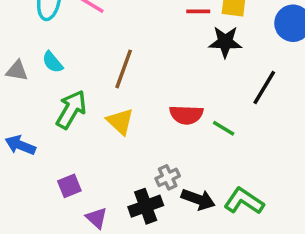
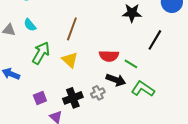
black arrow: (198, 199) -> (116, 80), moved
green L-shape: (244, 201) -> (143, 89), moved
black cross: (146, 206) -> (73, 98), moved

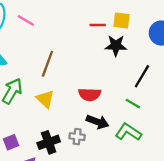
green line: (131, 64) -> (133, 104), moved
gray cross: (98, 93) -> (77, 137), turned 32

